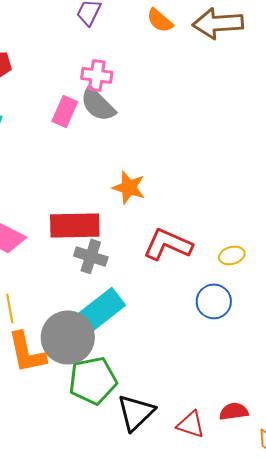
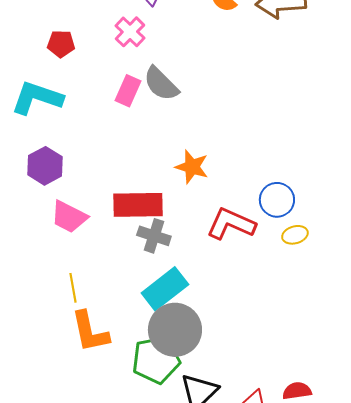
pink cross: (97, 75) -> (130, 32), moved, turned 36
blue circle: (214, 301) -> (277, 200), moved
gray circle: (68, 337) -> (175, 330), moved

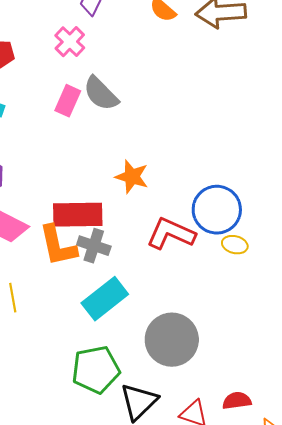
blue circle: (277, 200) -> (217, 210), size x1.4
yellow ellipse: (295, 235) -> (235, 245), turned 30
gray circle: (175, 330) -> (172, 340), moved
orange L-shape: (90, 332) -> (58, 246), moved

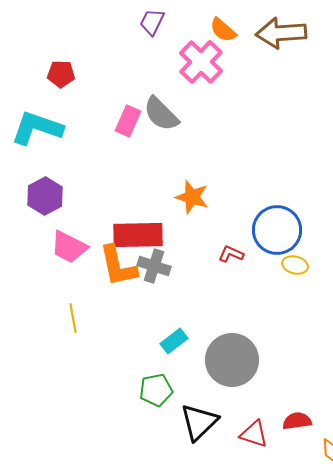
pink cross: (70, 42) -> (201, 62), moved, size x1.4
red L-shape: (171, 234) -> (231, 254), size x0.5
cyan rectangle: (105, 299) -> (174, 341), moved, size x0.6
green pentagon: (96, 370) -> (156, 390), size x0.7

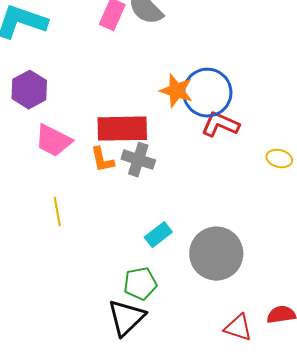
blue circle: (277, 230) -> (207, 93), moved
red L-shape: (231, 254) -> (220, 125), moved, size x1.5
orange L-shape: (118, 266) -> (102, 160), size x0.6
black triangle: (199, 422) -> (126, 318), moved

